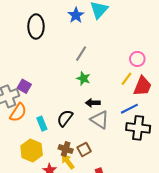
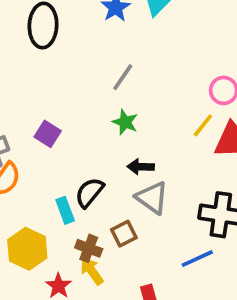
purple square: (24, 86) -> (48, 134), moved
blue line: (129, 109) -> (197, 259), moved
cyan rectangle: (42, 124) -> (65, 210), moved
brown square: (84, 149) -> (124, 234), moved

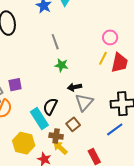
gray line: (123, 77) -> (55, 42), turned -42
purple square: (48, 134) -> (15, 85), moved, turned -32
gray triangle: (152, 198) -> (84, 102), turned 48
cyan rectangle: (65, 210) -> (39, 118), size x1.5

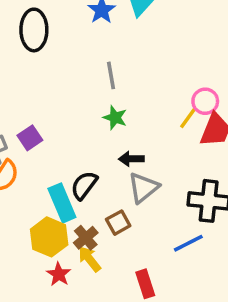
pink circle: (110, 37) -> (205, 101), moved
purple square: (15, 85) -> (30, 138), turned -32
brown cross: (56, 136) -> (86, 238), turned 32
yellow hexagon: (24, 143) -> (49, 237), moved

